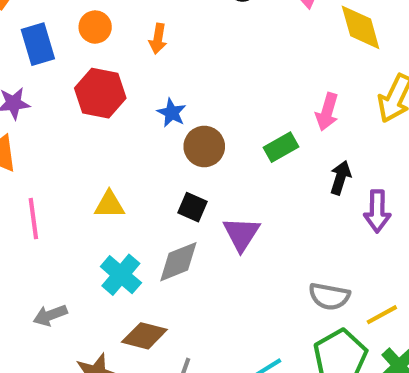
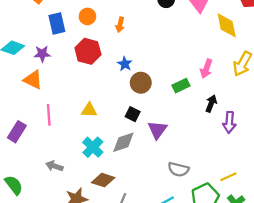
gray semicircle: (329, 296) -> (178, 169), moved
gray arrow: (50, 315) -> (54, 166), turned 35

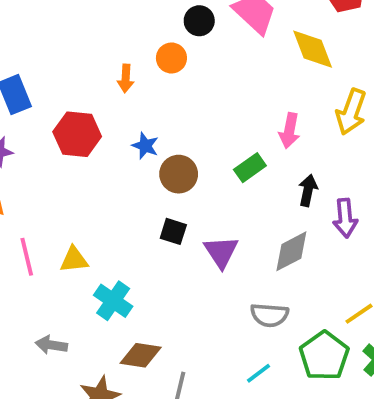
orange circle: (87, 16) -> (171, 58), moved
yellow triangle: (89, 110) -> (74, 260), moved
gray diamond: (123, 142) -> (291, 251), moved

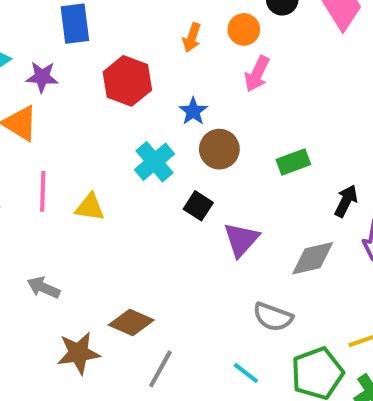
pink arrow: (289, 131) -> (257, 74), moved
cyan cross: (113, 301) -> (154, 162), moved
cyan line: (258, 373) -> (246, 373), turned 60

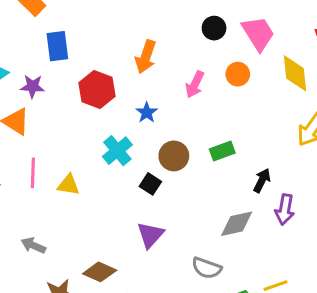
orange circle: (244, 29) -> (238, 74), moved
orange arrow: (192, 38) -> (146, 57), size x1.5
brown circle: (219, 149) -> (174, 156), moved
purple triangle: (241, 240) -> (150, 235), moved

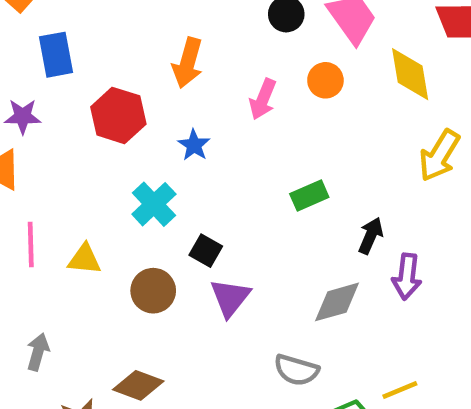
brown circle: (174, 156) -> (153, 291), moved
purple triangle: (150, 235) -> (230, 298), moved
gray arrow: (33, 245) -> (38, 352), turned 85

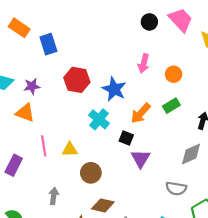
blue rectangle: (56, 55) -> (48, 44), moved
orange arrow: (188, 63) -> (141, 113), moved, turned 35
orange circle: (325, 80) -> (174, 74), moved
blue star: (194, 145) -> (114, 89), size x1.6
brown circle: (153, 291) -> (91, 173), moved

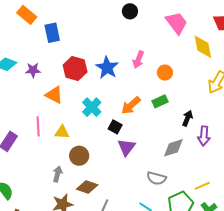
black circle: (149, 22) -> (130, 11), moved
blue star: (114, 89) -> (107, 68), moved
orange triangle: (25, 113) -> (54, 95), moved
gray arrow: (54, 196) -> (58, 174), moved

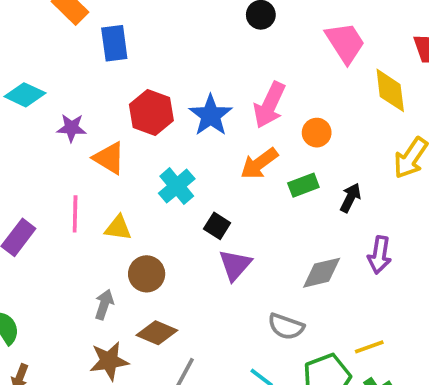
pink arrow: (138, 60) -> (269, 105), size x1.4
purple star: (33, 70) -> (71, 128), moved
orange arrow: (131, 105) -> (259, 163), moved
black arrow: (187, 118) -> (350, 198), moved

